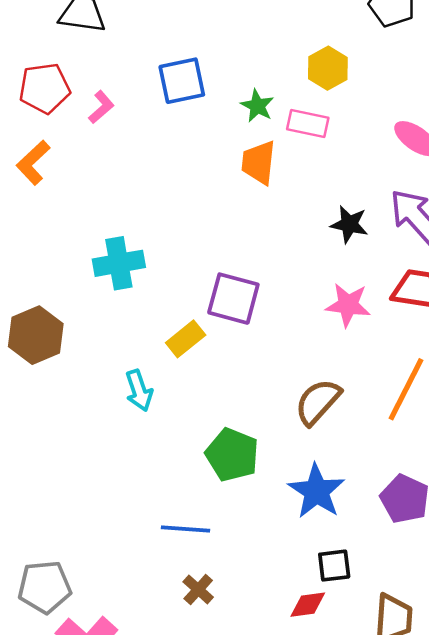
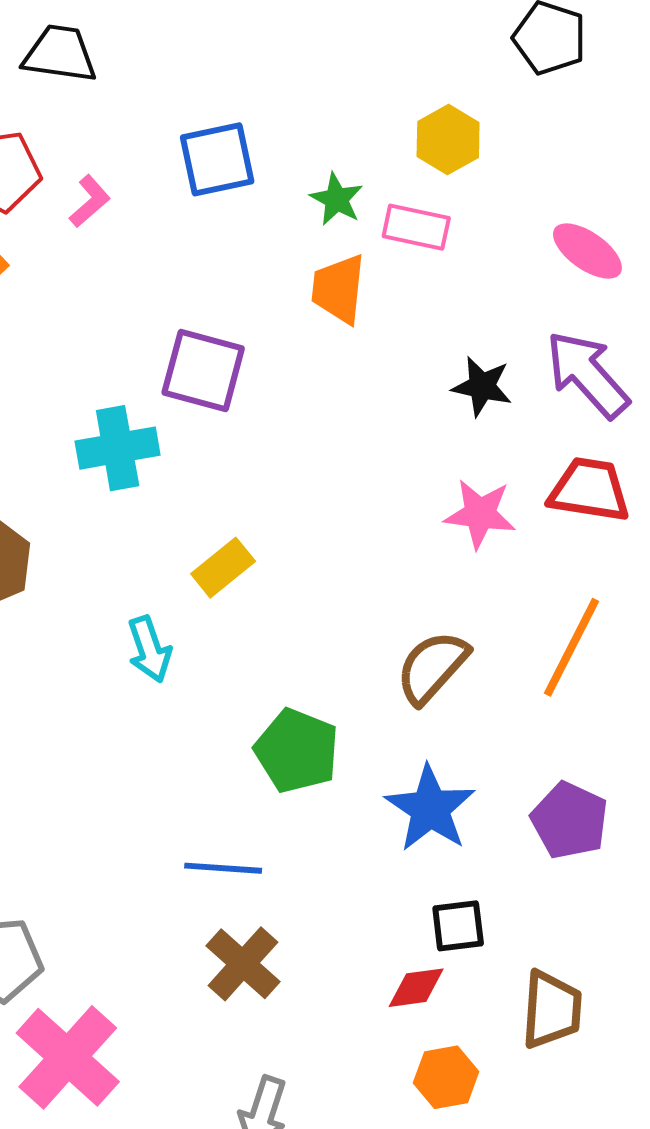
purple square: (233, 299) -> (203, 370), moved
brown cross: (198, 589) -> (243, 964), size x1.5

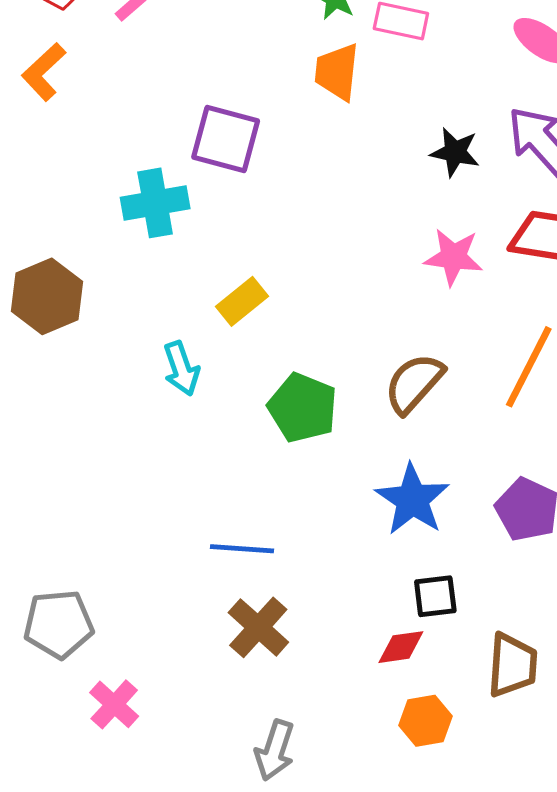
green pentagon: (297, 751) -> (303, 408), moved
pink cross: (68, 1057) -> (114, 704), size x0.6

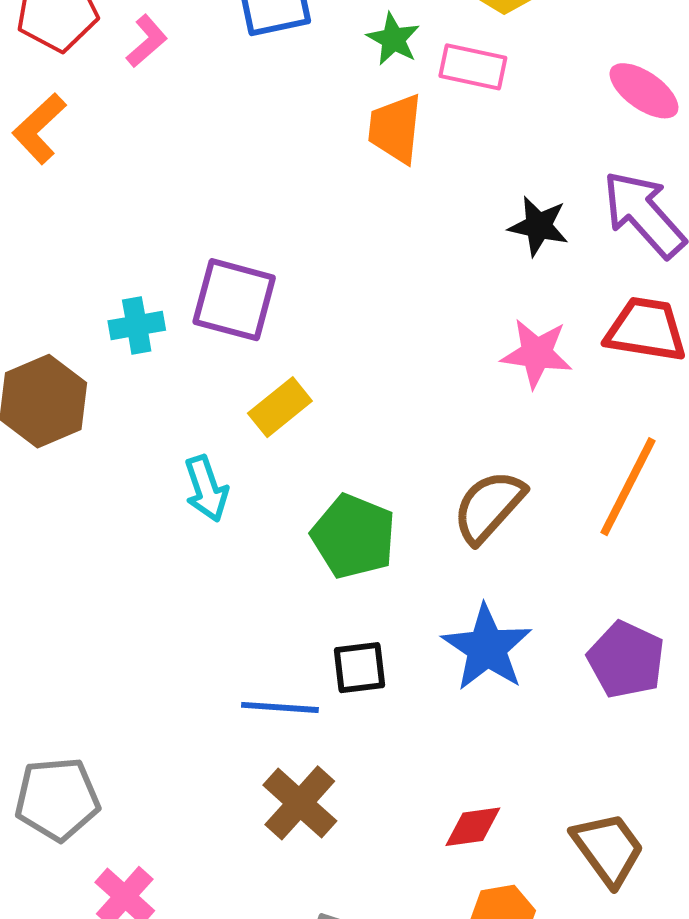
purple square: (226, 139) -> (234, 300), moved
cyan cross: (155, 203) -> (137, 326), moved, size x0.7
black square: (435, 596) -> (359, 668), moved
brown trapezoid: (512, 665) -> (608, 849), turned -40

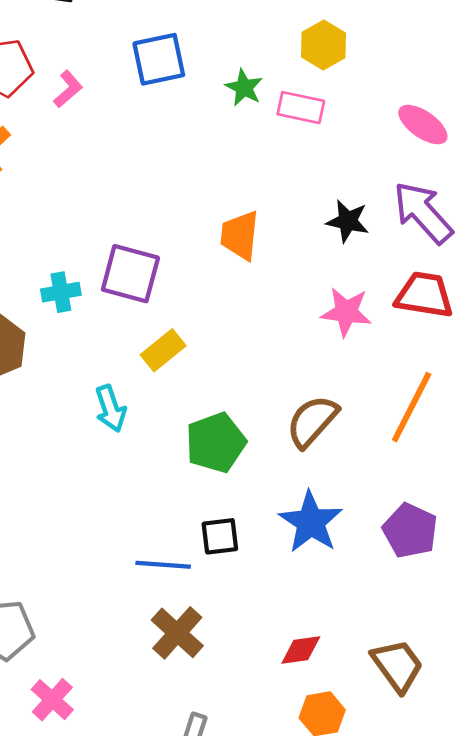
orange trapezoid: (395, 129) -> (240, 235), moved
green pentagon: (354, 536) -> (216, 443), turned 30

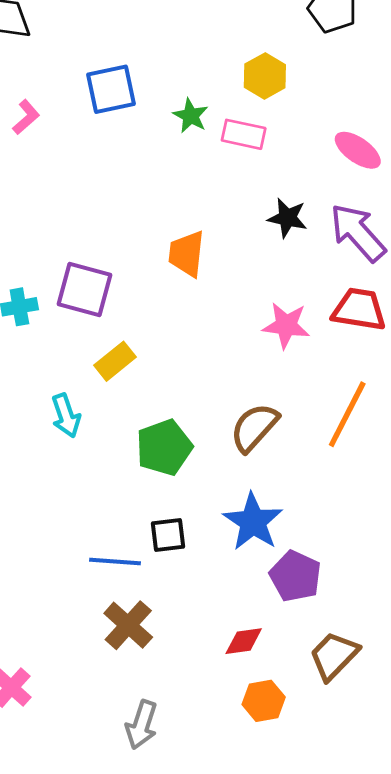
black star: (348, 221) -> (287, 218), moved
purple pentagon: (410, 531) -> (295, 576), moved
brown trapezoid: (397, 666) -> (334, 656), turned -100

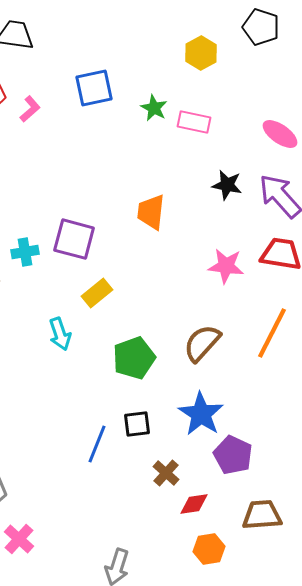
yellow hexagon: (265, 76) -> (201, 53), moved
blue line: (115, 562) -> (97, 444), turned -72
brown cross: (128, 625) -> (166, 473), moved, size x0.7
brown trapezoid: (334, 656) -> (262, 515), turned 42

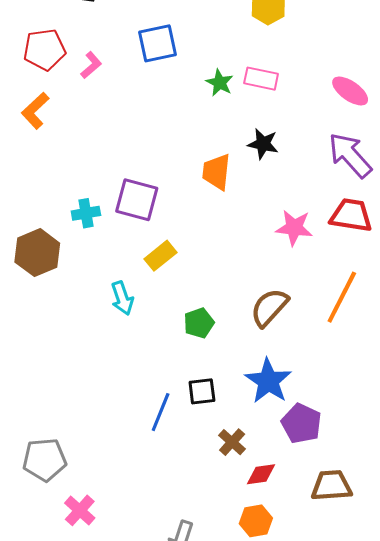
green star: (154, 108) -> (220, 83), moved
black star: (227, 185) -> (263, 144), moved
green pentagon: (134, 358) -> (199, 323), size x0.7
orange hexagon: (209, 549) -> (256, 521), moved

